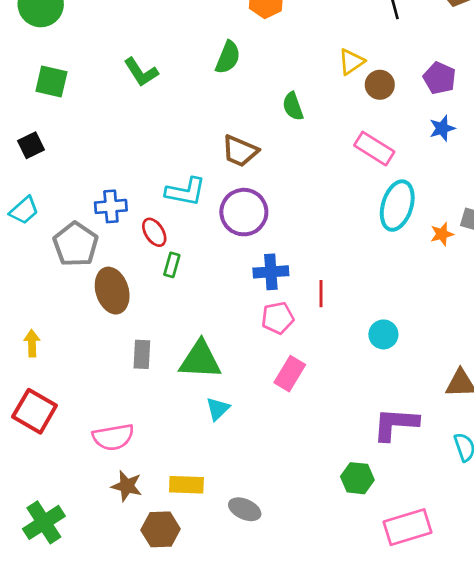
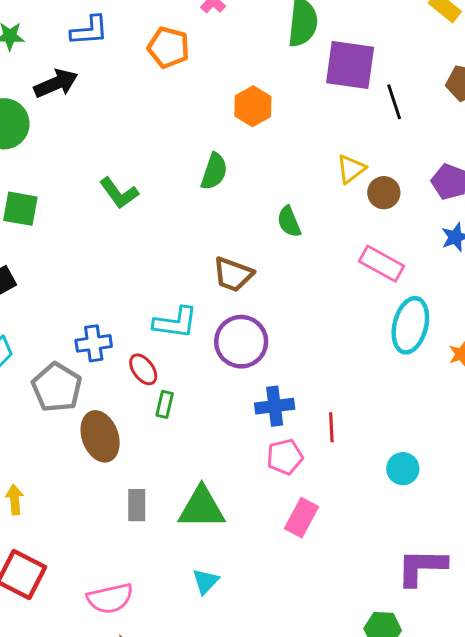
cyan triangle: (218, 409) -> (206, 581), moved

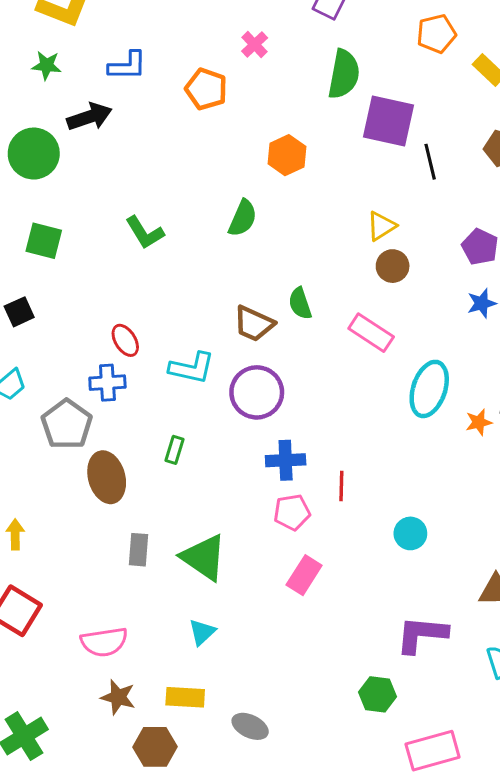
brown circle: (384, 193) -> (393, 266), moved
green semicircle: (289, 222) -> (300, 303), moved
pink rectangle: (382, 264) -> (371, 333), moved
red ellipse: (143, 369) -> (125, 340), moved
green triangle: (202, 508) -> (204, 557), turned 30

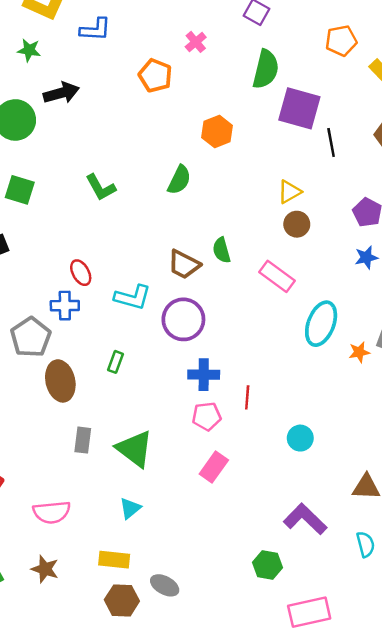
blue L-shape: (127, 66) -> (95, 30), moved
purple L-shape: (422, 634) -> (305, 519), turned 36
brown star: (118, 697) -> (45, 569), moved
brown hexagon: (155, 747) -> (122, 600), moved

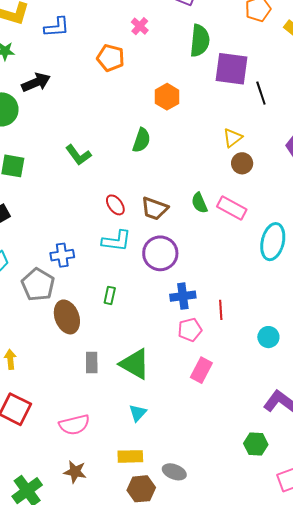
green semicircle: (222, 250) -> (199, 203), moved
red ellipse: (81, 273) -> (115, 205), moved

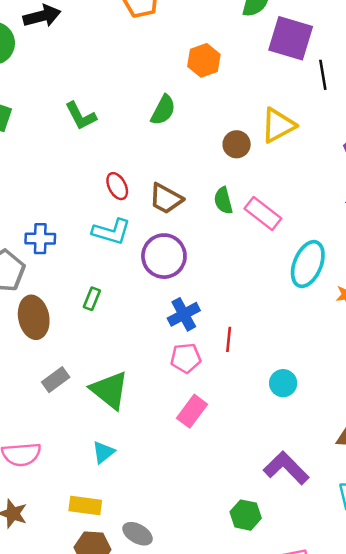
yellow triangle: (233, 138) -> (278, 125), size x1.4
brown circle: (242, 163) -> (237, 144), moved
blue cross: (183, 296) -> (184, 314), turned -30
gray rectangle: (92, 363) -> (56, 380), turned 45

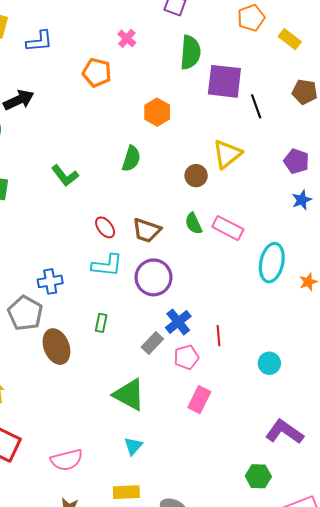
gray rectangle: (56, 380) -> (152, 343), moved

